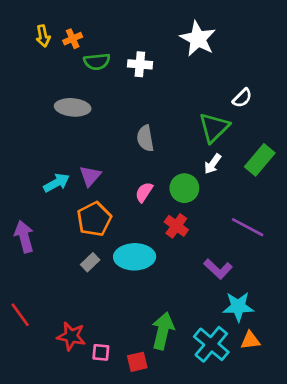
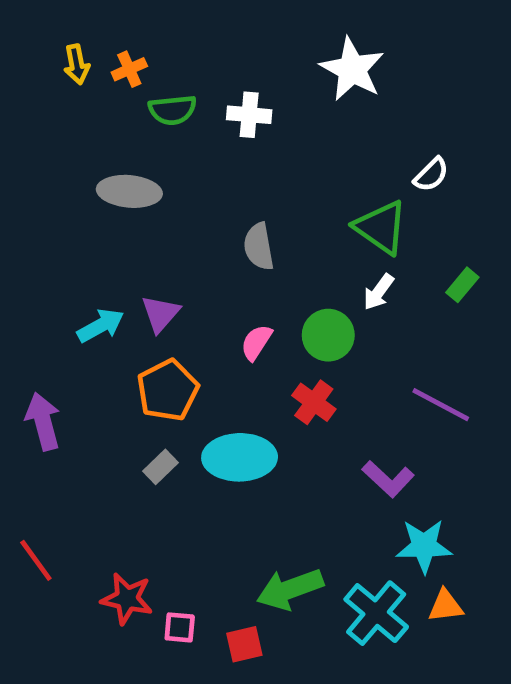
green triangle: (214, 128) -> (381, 227), turned -40
green rectangle: (260, 160) -> (462, 285), size x0.6
green arrow: (163, 331) -> (290, 589), turned -123

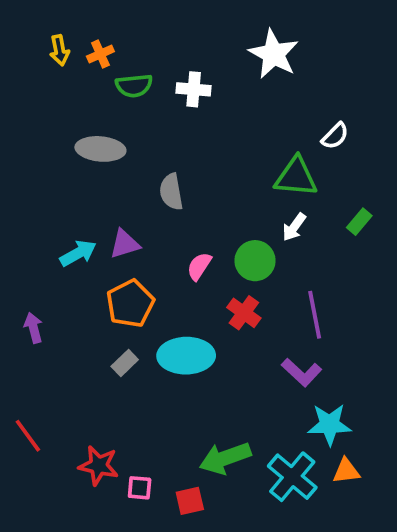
green triangle: (381, 227) -> (296, 177), turned -30
gray semicircle: (259, 246) -> (171, 192), moved
purple triangle: (160, 314) -> (125, 244), turned 32
purple line: (441, 405) -> (315, 315), moved, turned 51
purple arrow: (43, 421) -> (33, 328), size x0.7

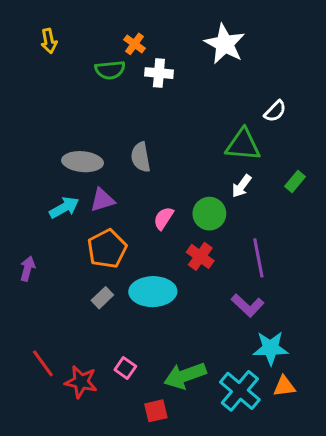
orange cross: (100, 54) -> (134, 44), moved, turned -30
gray ellipse: (100, 149) -> (83, 162), moved
purple arrow: (33, 328) -> (28, 269), turned 30
red line: (28, 436) -> (43, 363), moved
pink square: (140, 488) -> (125, 368), moved, turned 30

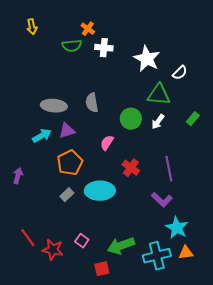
white star: (225, 44) -> (147, 59), moved
green circle: (209, 214) -> (131, 119), moved
cyan star: (271, 348) -> (177, 228), turned 30
cyan cross: (240, 391) -> (157, 256), turned 36

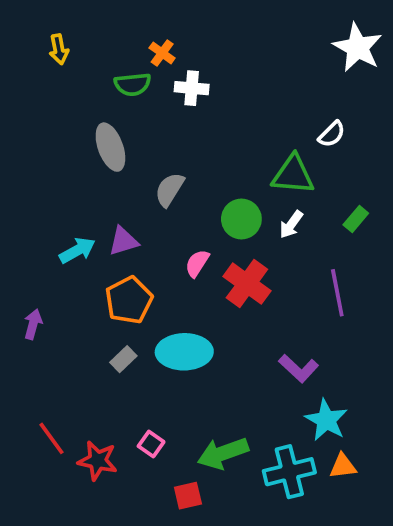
white star: (147, 59) -> (358, 47), moved
gray semicircle: (92, 103) -> (169, 189), turned 42
gray ellipse: (54, 106) -> (110, 147), moved, turned 65
red cross: (131, 168) -> (247, 284), moved, size x1.4
purple line: (169, 169) -> (337, 293), moved

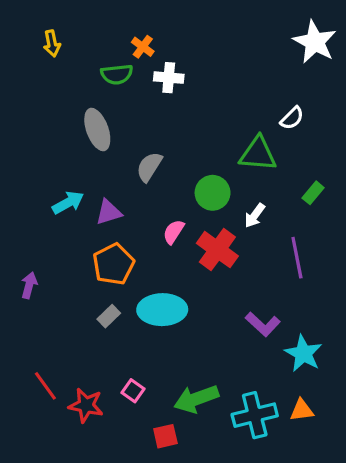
white arrow: (291, 225) -> (255, 216), moved
cyan arrow: (77, 250) -> (68, 203), moved
cyan star: (326, 420) -> (303, 353), moved

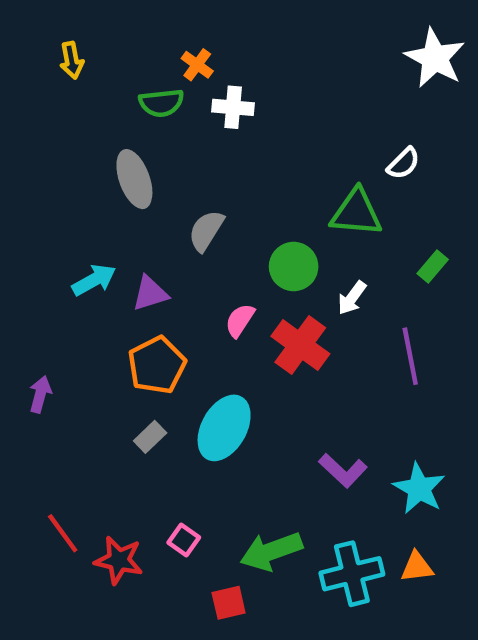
cyan ellipse: (162, 310) -> (224, 428), turned -60
purple L-shape: (263, 324) -> (343, 471), moved

